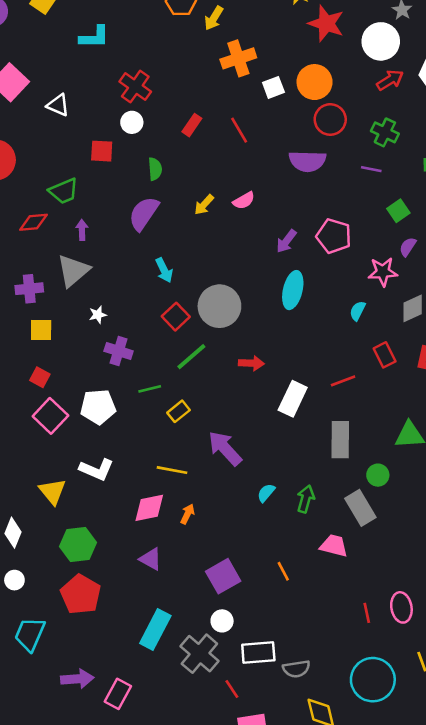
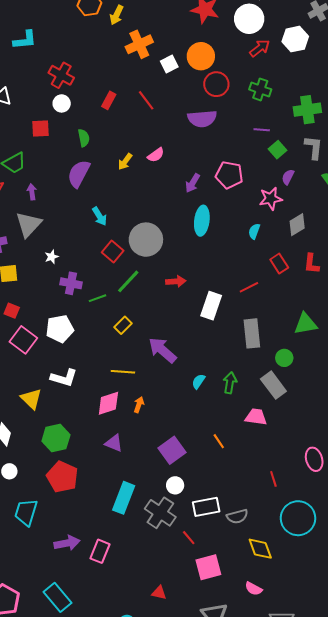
purple line: (371, 169) -> (262, 130), moved
green line: (150, 389) -> (97, 298), moved
red line: (367, 613) -> (273, 479), moved

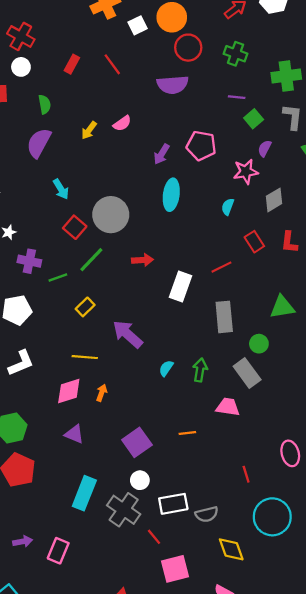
white L-shape: (64, 378) -> (21, 363), turned -40
orange line: (219, 441) -> (187, 433), turned -63
purple arrow: (67, 543) -> (23, 541), size x0.7

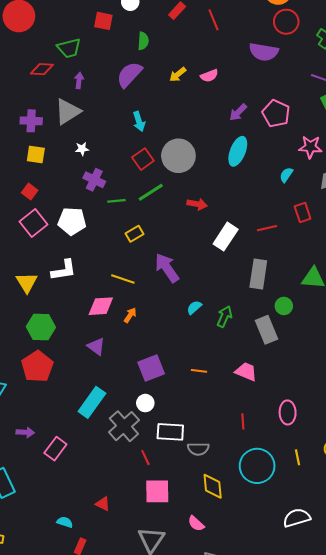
pink trapezoid: (228, 407) -> (246, 372), moved

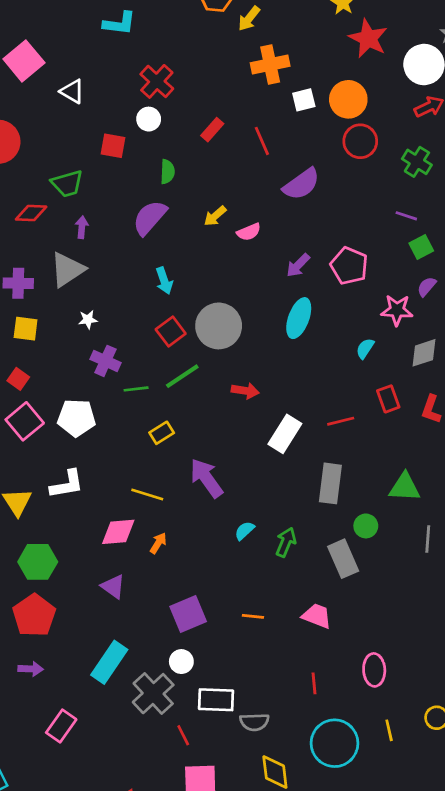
purple semicircle: (264, 52) -> (301, 184), moved, turned -44
pink semicircle: (209, 76) -> (249, 232), moved
purple arrow: (25, 432) -> (31, 669), moved

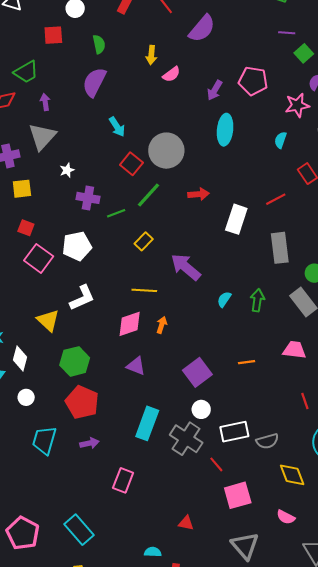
yellow arrow: (215, 216) -> (151, 55), moved, turned -30

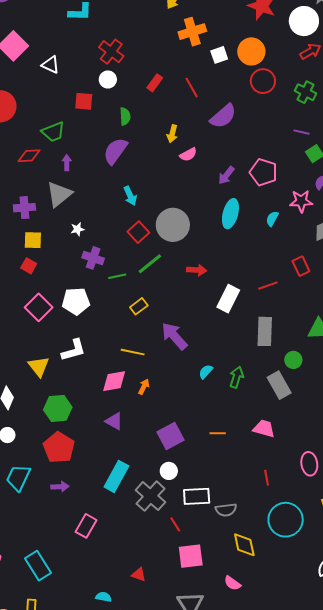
cyan semicircle: (281, 140) -> (272, 219), moved
red square: (26, 228) -> (29, 266), moved

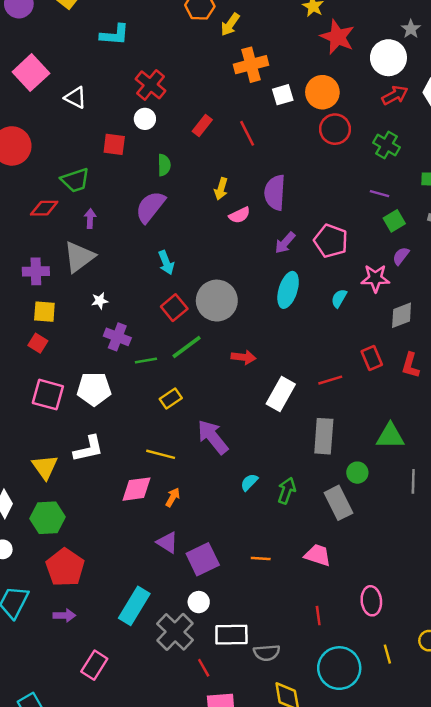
purple semicircle: (223, 116) -> (275, 193), moved, turned 132
pink square: (39, 307) -> (48, 395), turned -32
green hexagon: (58, 408) -> (48, 518), moved
purple triangle: (114, 421) -> (167, 542), moved

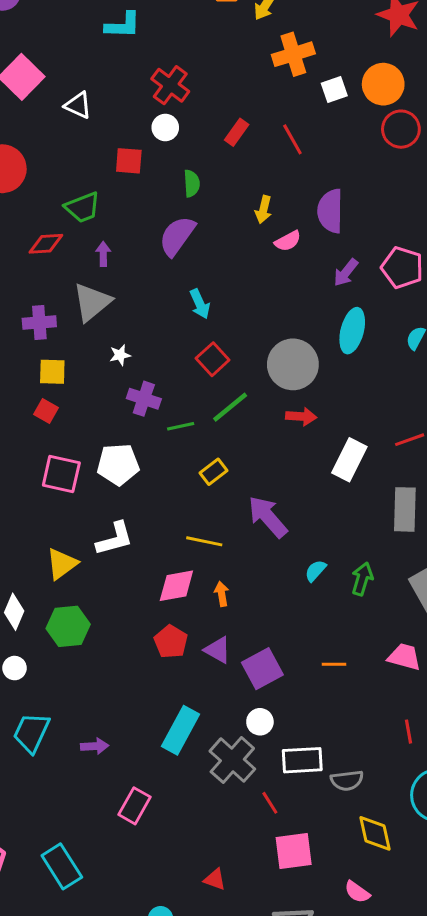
gray circle: (217, 301) -> (293, 364), moved
yellow triangle: (45, 467) -> (62, 564), turned 32
orange arrow: (173, 497) -> (222, 594), turned -36
red pentagon: (65, 567) -> (171, 642), moved, size x0.7

